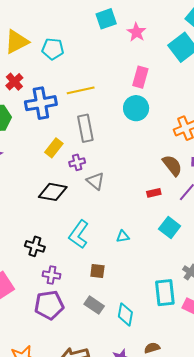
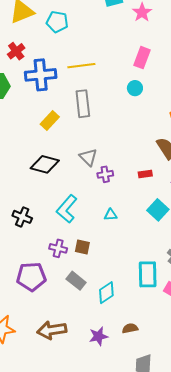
cyan circle: (136, 108) -> (135, 88), size x0.6
purple cross: (77, 162) -> (105, 174), moved
purple cross: (52, 275) -> (58, 248), moved
cyan diamond: (125, 314) -> (106, 293), turned 40

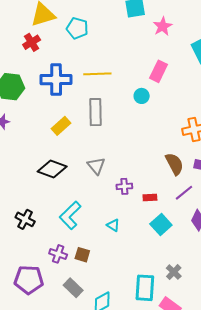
red cross: (16, 51) -> (32, 42), moved
cyan circle: (135, 88) -> (142, 96), moved
purple cross: (105, 174) -> (124, 186), moved
red rectangle: (145, 174) -> (150, 197), moved
cyan triangle: (111, 215) -> (113, 225), turned 32

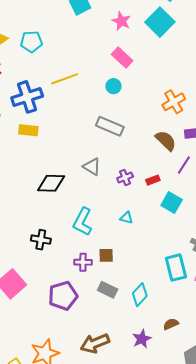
pink star: (163, 26) -> (121, 21), moved
pink rectangle: (159, 71) -> (122, 57), turned -55
gray rectangle: (96, 112) -> (110, 126), moved, turned -48
yellow rectangle: (61, 126) -> (28, 130), moved, turned 66

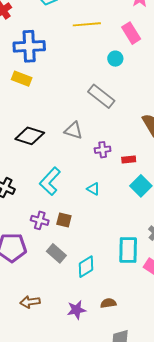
yellow line: (65, 79) -> (87, 24), moved
gray triangle: (92, 167) -> (73, 130), turned -30
brown arrow: (95, 343) -> (30, 302), size x0.7

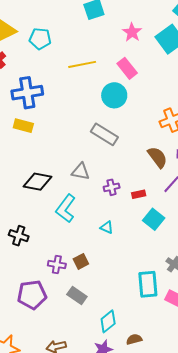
cyan circle: (115, 59) -> (114, 95), size x1.6
cyan L-shape: (50, 181) -> (66, 209), moved
brown square: (64, 220) -> (81, 261), turned -35
cyan diamond: (86, 267) -> (108, 321), moved

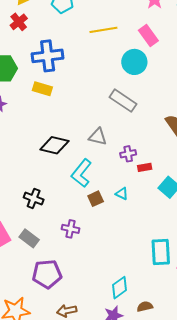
red rectangle: (139, 194) -> (145, 167), moved
brown square: (81, 261) -> (96, 199), moved
purple pentagon: (32, 295) -> (47, 274), moved
gray rectangle: (77, 295) -> (29, 238), moved

